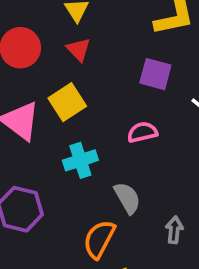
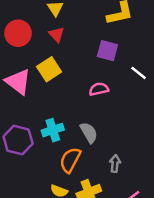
cyan cross: (80, 160) -> (53, 130), moved
gray arrow: (174, 230) -> (115, 164), moved

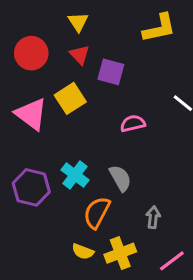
purple square: (107, 51) -> (111, 72), moved
cyan cross: (53, 130) -> (75, 175), turned -35

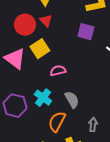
red circle: (31, 53) -> (25, 25), moved
purple square: (111, 72) -> (86, 32), moved
pink semicircle: (133, 123) -> (58, 71), moved

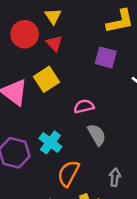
red circle: (25, 25) -> (25, 34), moved
pink semicircle: (58, 71) -> (84, 106), moved
gray semicircle: (72, 100) -> (97, 135), moved

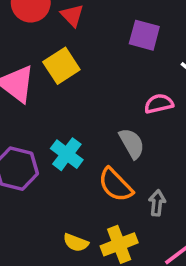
pink semicircle: (84, 106) -> (159, 104), moved
orange semicircle: (68, 173) -> (116, 185), moved, turned -72

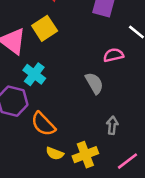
cyan cross: (67, 154) -> (34, 74), moved
orange semicircle: (116, 185) -> (43, 124), moved

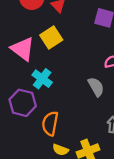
orange semicircle: (43, 124) -> (50, 123), turned 55

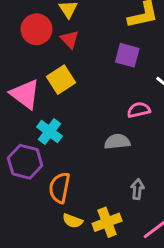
gray semicircle: (96, 87) -> (117, 142), turned -66

